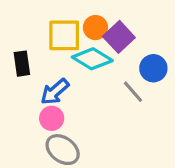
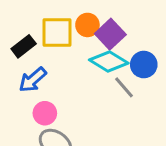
cyan diamond: (92, 59) -> (109, 61), moved
black rectangle: (22, 64) -> (24, 46), moved, turned 60
blue arrow: (55, 92) -> (33, 80), moved

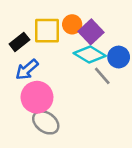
pink circle: (45, 113) -> (37, 97), size x1.6

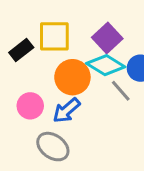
orange circle: (72, 24) -> (72, 77), moved, size x1.5
blue arrow: (27, 70) -> (66, 110), moved
pink circle: (37, 97) -> (30, 106), moved, size x0.7

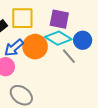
purple square: (107, 38) -> (59, 19), turned -36
blue arrow: (66, 110) -> (14, 48), moved

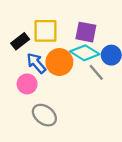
blue arrow: (14, 48) -> (36, 63), turned 90

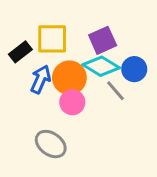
purple square: (86, 32) -> (103, 40), turned -35
blue arrow: (36, 63) -> (41, 79), turned 65
pink circle: (27, 84) -> (72, 102), moved

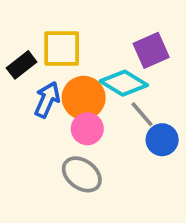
purple square: (103, 40) -> (151, 50), moved
blue circle: (134, 69) -> (162, 140), moved
gray ellipse: (51, 144) -> (82, 174), moved

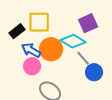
blue arrow: (47, 100) -> (31, 50), turned -84
pink circle: (87, 129) -> (32, 66), moved

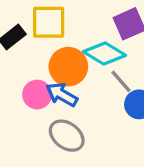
blue arrow: (31, 50) -> (62, 95), moved

